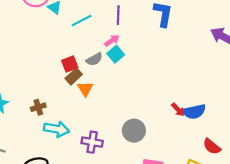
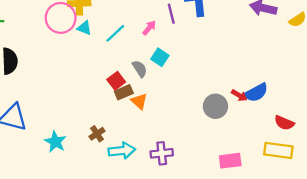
purple line: (118, 15) -> (171, 14), moved
pink arrow: (112, 41) -> (149, 28), moved
gray semicircle: (94, 59) -> (140, 69), turned -77
brown rectangle: (74, 76) -> (124, 92), turned 35
gray circle: (134, 131) -> (215, 106), moved

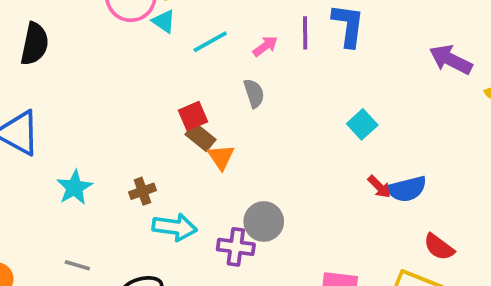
cyan square: (160, 57) -> (362, 124), moved
gray semicircle: (140, 69) -> (254, 93), moved
brown rectangle: (124, 92) -> (201, 137), turned 48
gray circle: (215, 106) -> (264, 221), moved

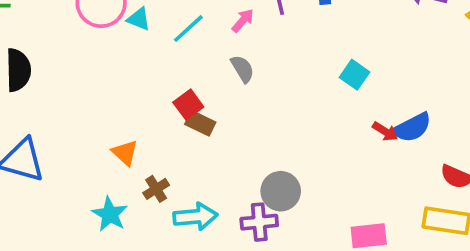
orange triangle: (221, 157) -> (125, 153), moved
cyan star: (74, 187) -> (110, 214), moved

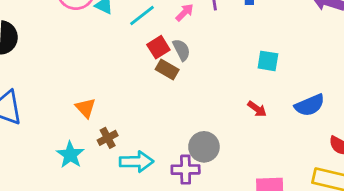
cyan square: (354, 75) -> (268, 61), turned -30
red square: (188, 105) -> (158, 47), moved
brown rectangle: (200, 123) -> (167, 69), moved
red arrow: (385, 131) -> (257, 109), moved

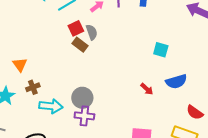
cyan square: (268, 61) -> (161, 50), moved
red arrow: (257, 109) -> (147, 89), moved
gray circle: (204, 147) -> (82, 98), moved

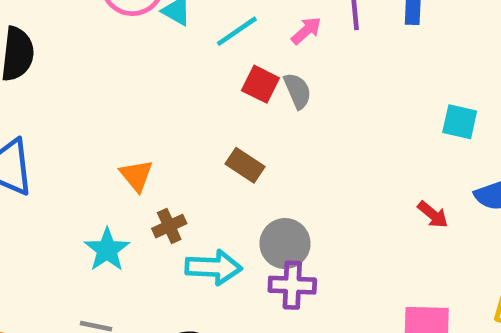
red square: (76, 28) -> (260, 84), turned -35
brown rectangle: (80, 45) -> (245, 165), moved

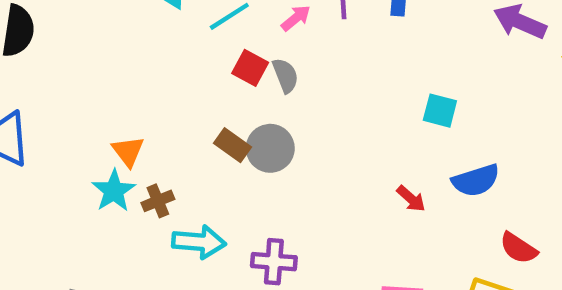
gray circle: (285, 244) -> (270, 148), moved
cyan star: (107, 250) -> (114, 191), moved

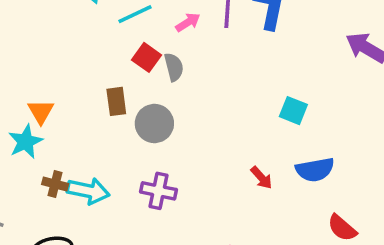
brown rectangle: (233, 145) -> (116, 101), moved, turned 40
brown cross: (158, 201) -> (55, 184), moved, turned 30
purple cross: (274, 262) -> (159, 191), moved

